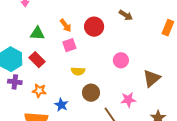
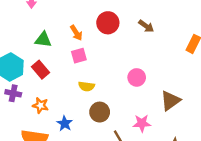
red circle: (94, 27) -> (108, 23), moved

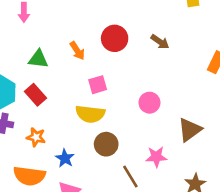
pink square: (79, 56) -> (98, 85), moved
yellow semicircle: (87, 86) -> (90, 114), size x1.5

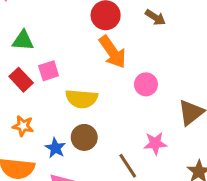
orange arrow: (77, 51) -> (113, 52), moved, size x1.6
pink square: (98, 85) -> (49, 71), moved
brown circle: (106, 144) -> (84, 137), moved

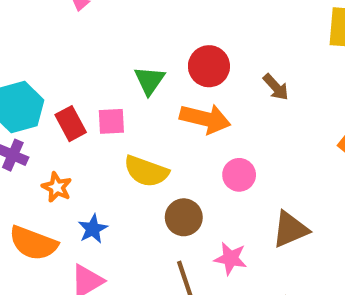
green triangle: (23, 41) -> (149, 80), moved, turned 45
orange arrow: (113, 52) -> (205, 119), turned -56
brown circle: (84, 137) -> (184, 217), moved

